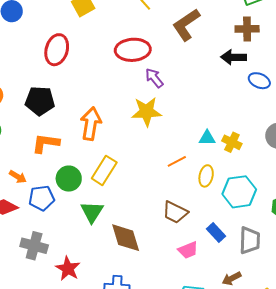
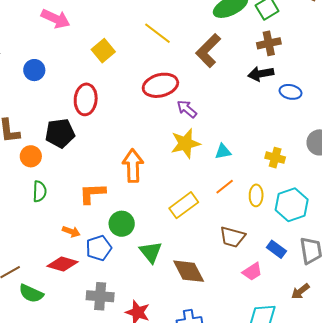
black pentagon: (40, 101) -> (60, 133), moved
cyan triangle: (207, 138) -> (223, 151), moved
yellow rectangle: (104, 170) -> (184, 205), moved, turned 32

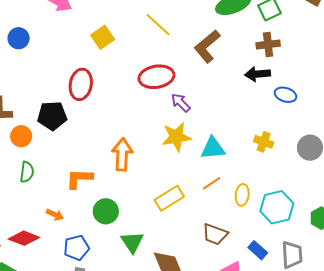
blue circle: (34, 70) -> (19, 38), moved
cyan triangle: (223, 151) -> (213, 148), size x1.5
yellow cross: (275, 158) -> (264, 142), moved
blue pentagon: (99, 248) -> (76, 248), moved
red diamond: (63, 264) -> (24, 238), moved

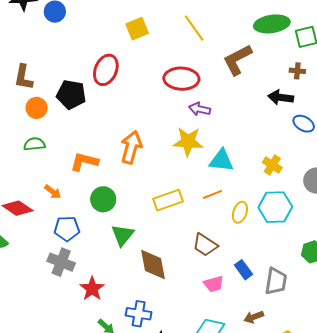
brown cross: (268, 44) -> (297, 71), size x0.7
purple arrow: (181, 103) -> (200, 109), turned -45
green semicircle: (27, 172) -> (34, 144), turned -115
cyan hexagon: (277, 207) -> (275, 207), moved

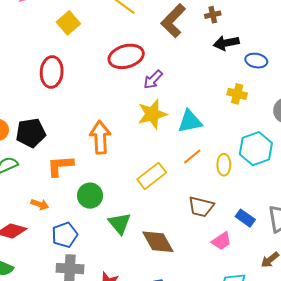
brown cross: (297, 71) -> (213, 15), moved
black pentagon: (71, 94) -> (31, 133), moved
purple arrow: (200, 109) -> (153, 80), turned -40
yellow cross: (272, 165) -> (237, 94), moved

